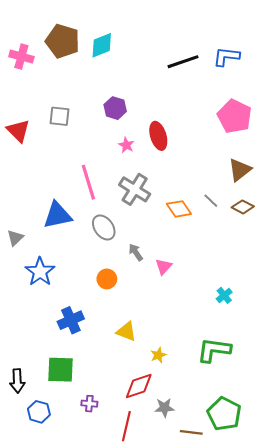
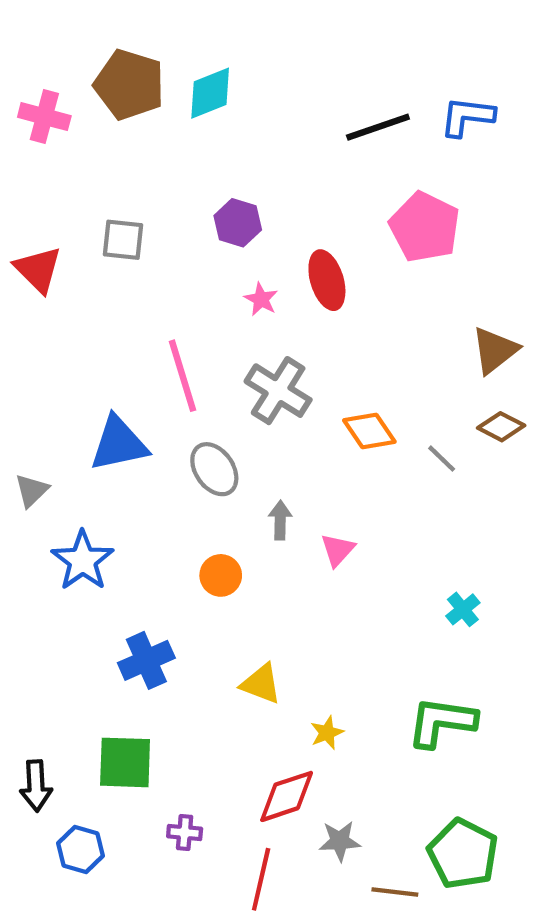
pink pentagon: (235, 116) -> (425, 227), moved
gray line: (211, 201) -> (442, 459), moved
gray arrow: (136, 252) -> (280, 520), turned 36

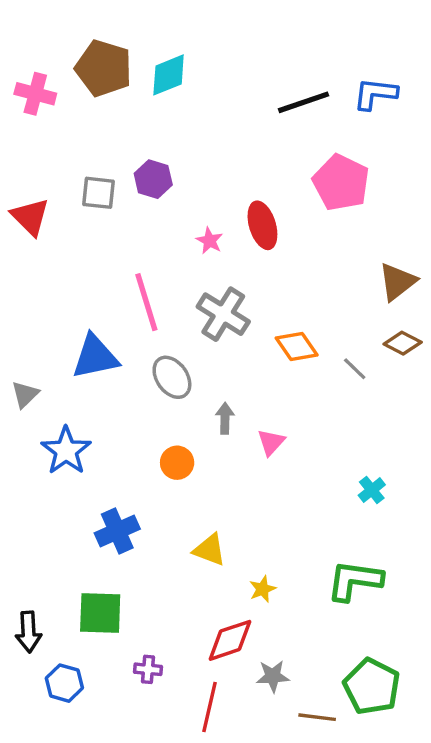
purple hexagon: (238, 223) -> (153, 179), moved

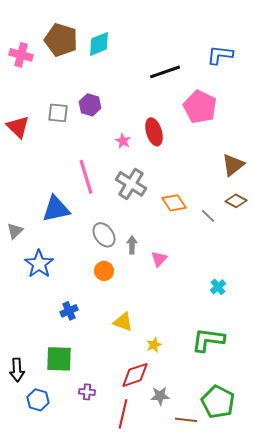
black line: (303, 102) -> (165, 72), moved
gray ellipse: (172, 377) -> (104, 235), moved
blue cross: (117, 531) -> (69, 311), size x0.7

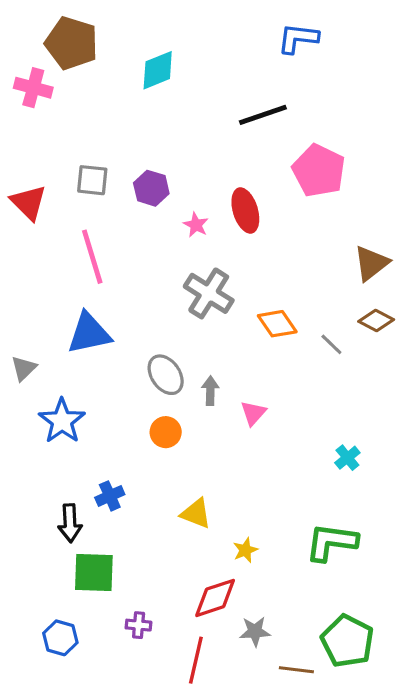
brown pentagon: (61, 40) -> (72, 43), moved
blue L-shape: (220, 55) -> (298, 38), moved
purple hexagon: (90, 105) -> (151, 188), moved
pink line: (86, 177) -> (92, 257), moved
black arrow: (17, 370) -> (70, 523), moved

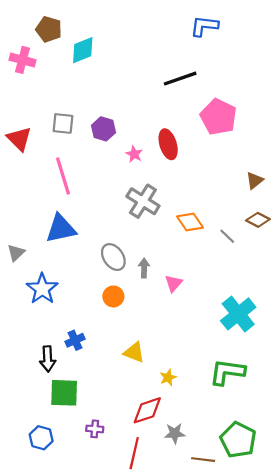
brown pentagon: (72, 43) -> (49, 29), size x0.7
cyan diamond: (158, 70) -> (83, 50), moved
brown triangle: (371, 263) -> (255, 180), size x0.7
cyan cross: (347, 458) -> (238, 314), size x2.0

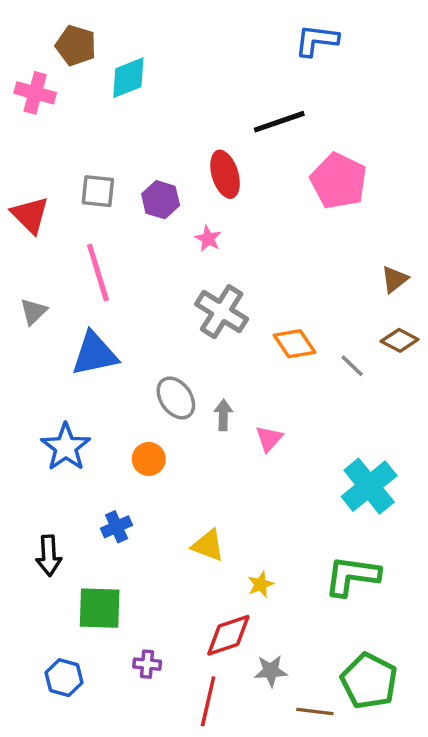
red ellipse: (168, 144) -> (225, 174), moved
gray triangle: (16, 253) -> (33, 312), moved
orange circle: (113, 296) -> (149, 459), moved
black arrow: (48, 359) -> (49, 556), moved

